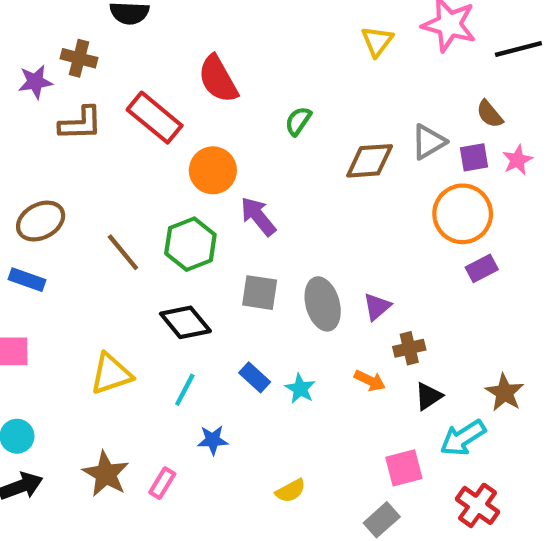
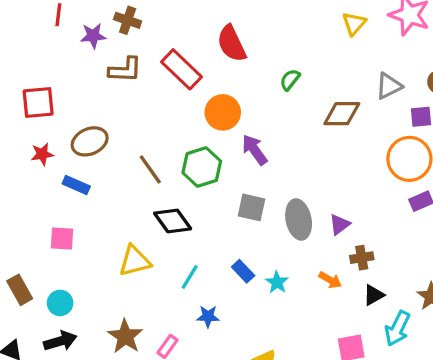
gray triangle: (428, 142) -> (389, 86), moved
black diamond: (185, 322) -> (173, 221), moved
cyan arrow: (463, 438) -> (397, 328), turned -36

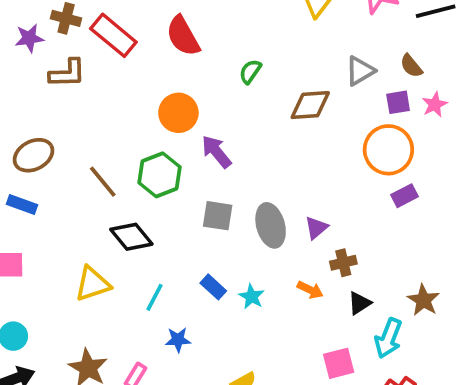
red rectangle: (182, 69) -> (113, 35), moved

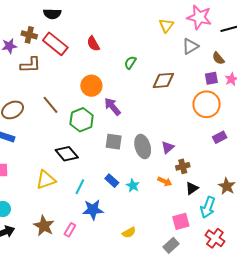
red semicircle: (183, 36) -> (93, 44), size x0.7
gray triangle: (360, 71) -> (190, 46), moved
brown line: (103, 182) -> (51, 105), moved
purple rectangle: (404, 196) -> (220, 137), moved
blue star: (178, 340) -> (93, 210), size x1.5

